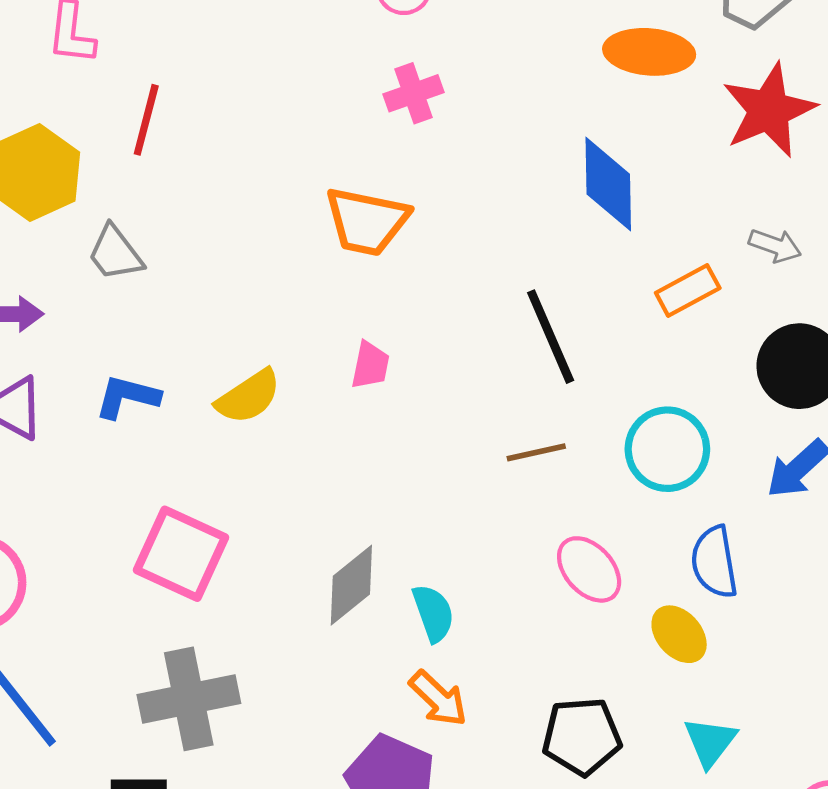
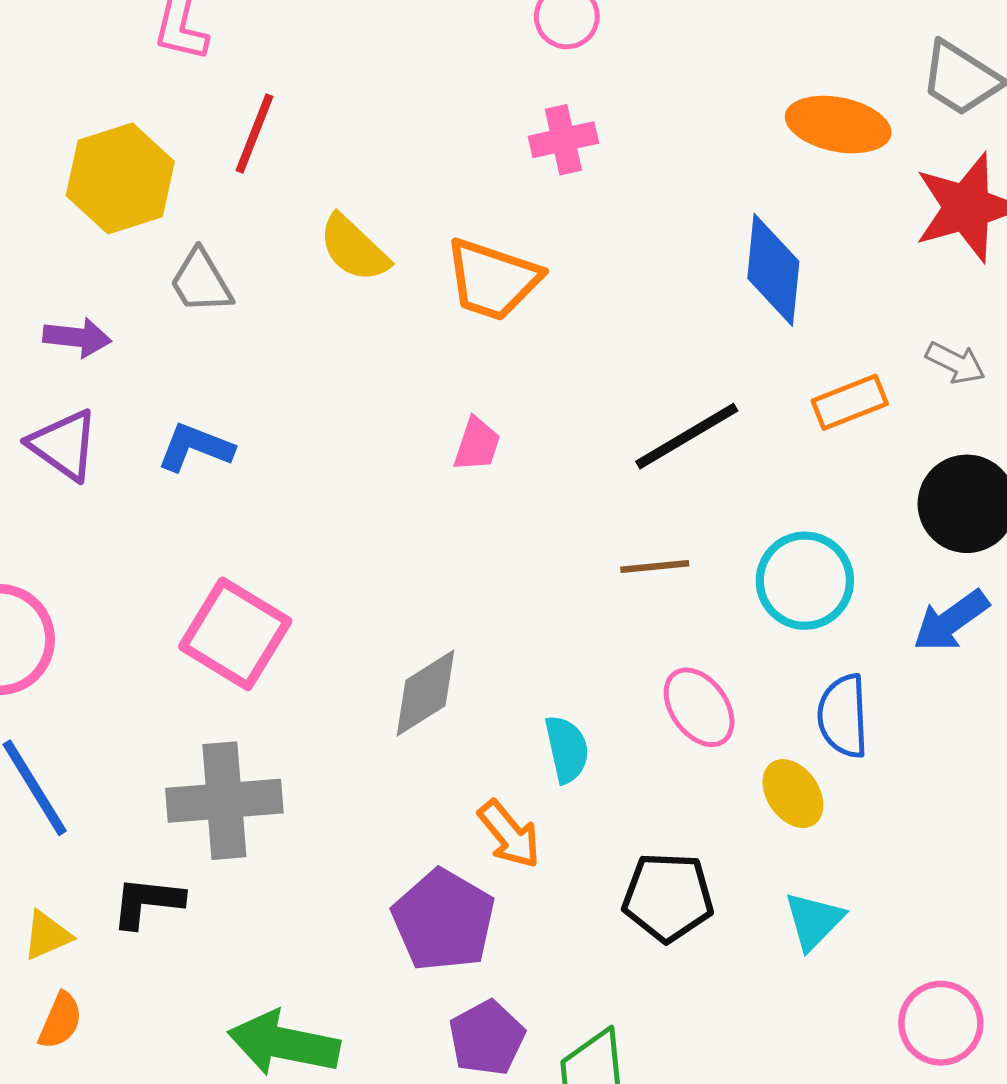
black line: (551, 337) -> (687, 436), turned 76
yellow semicircle: (248, 397) -> (354, 248), moved, turned 70
cyan semicircle: (433, 613) -> (567, 749), moved

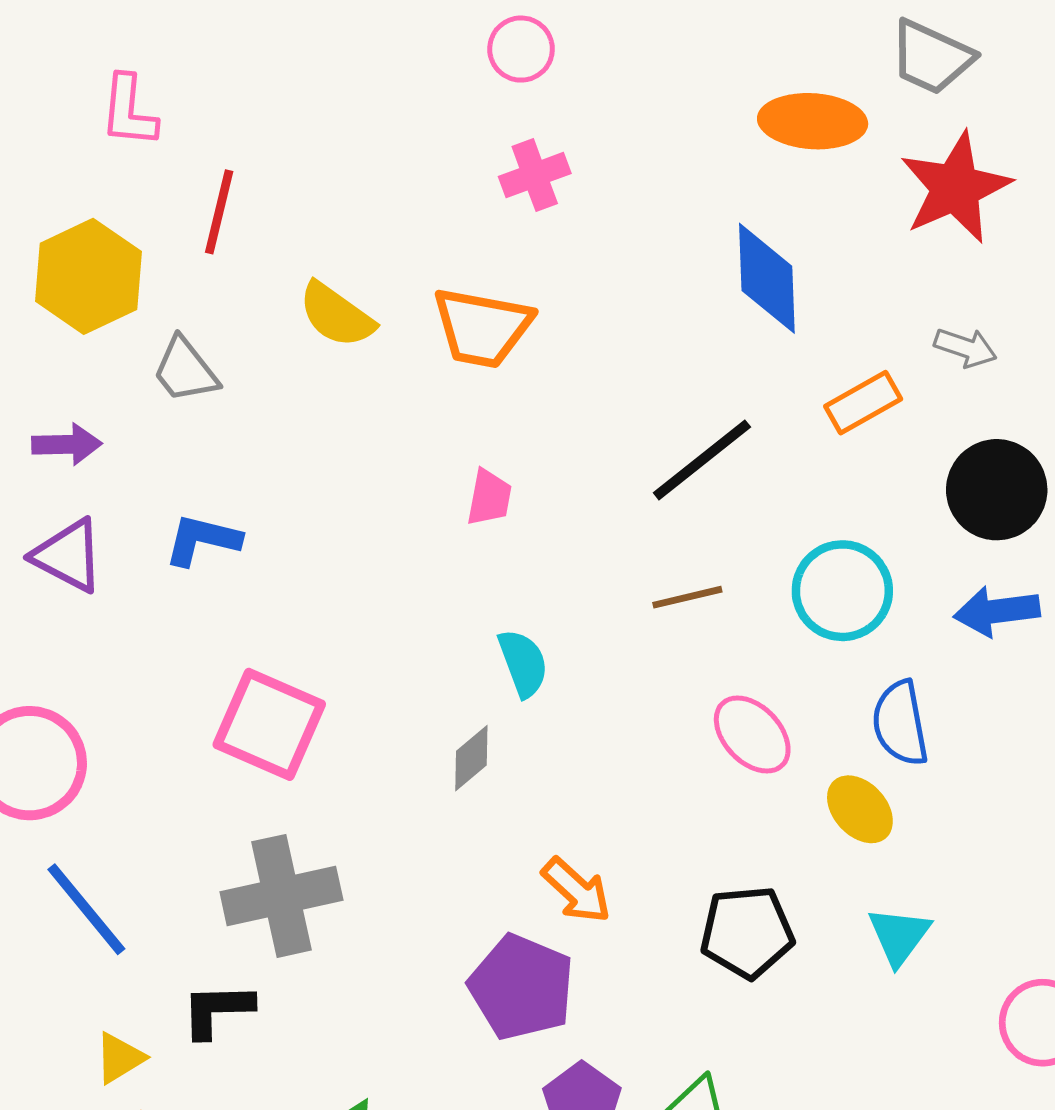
blue arrow: (951, 621) -> (997, 611), turned 36
gray diamond: (426, 693) -> (471, 758), size x0.7
cyan semicircle: (567, 749) -> (523, 663), moved

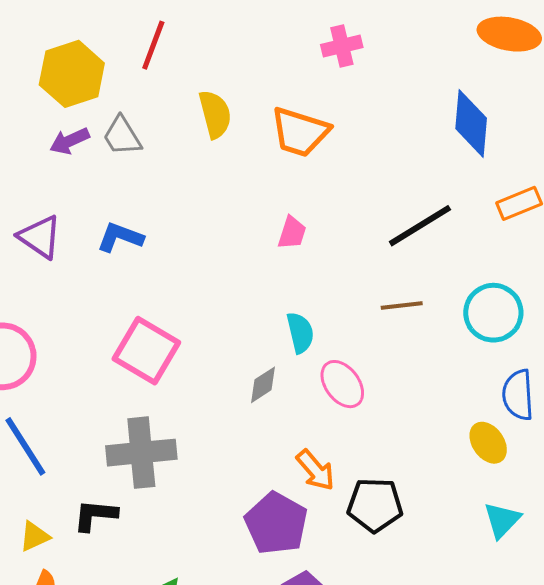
yellow semicircle: (336, 315) -> (215, 114), turned -147
purple arrow: (67, 444) -> (70, 141), moved, turned 150
pink ellipse: (752, 735) -> (342, 384), moved
black pentagon: (747, 932) -> (375, 505), moved

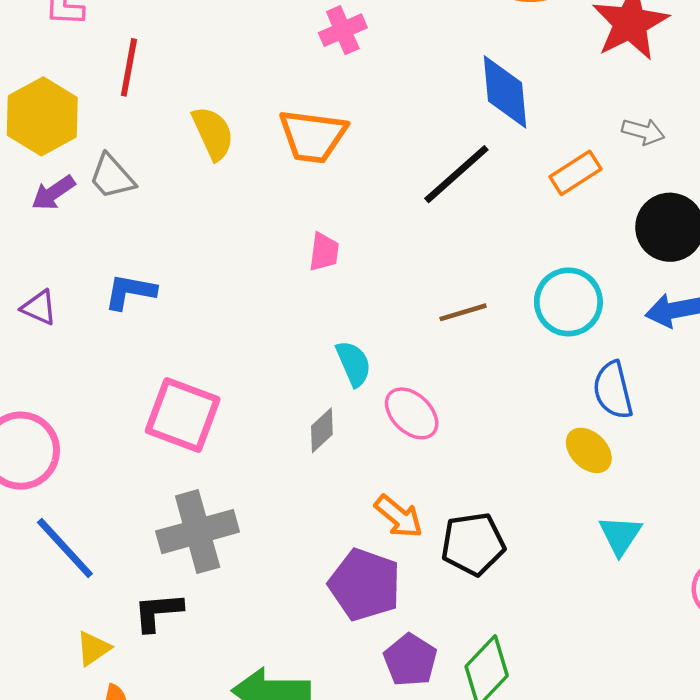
black line: (420, 226) -> (456, 174), moved
purple triangle: (40, 237) -> (39, 308), size x0.7

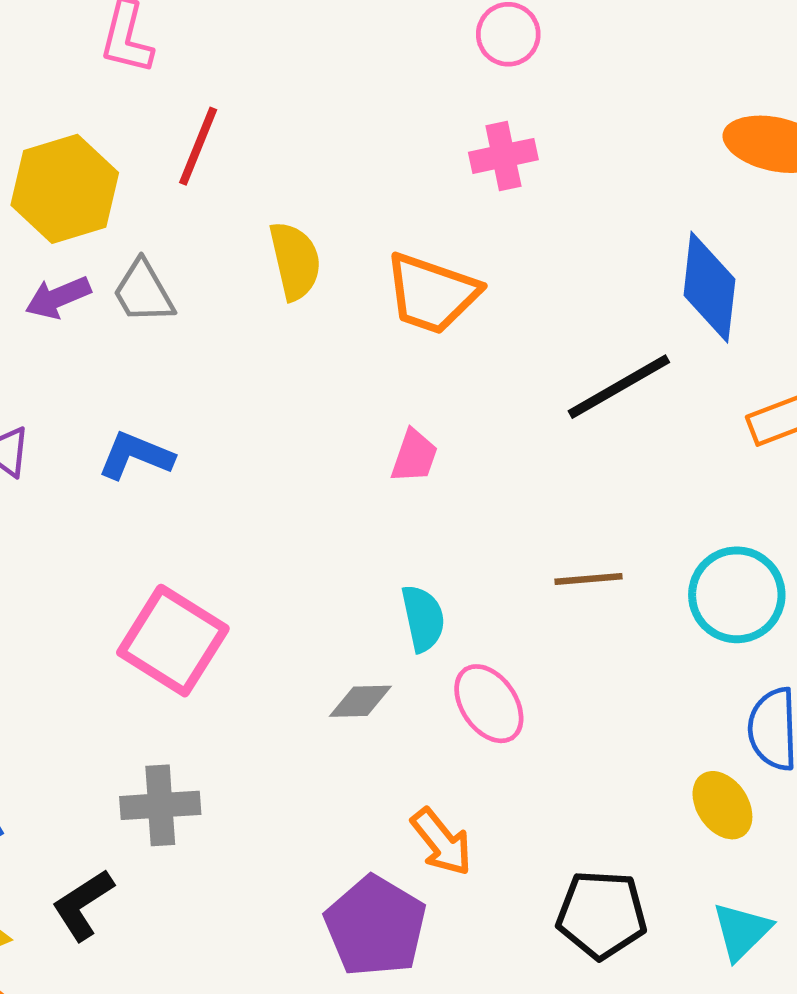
gray diamond: (322, 430) -> (360, 701), turned 30
gray cross: (198, 532) -> (160, 805), size x0.7
black pentagon: (473, 544) -> (602, 915), moved
black L-shape: (158, 612) -> (83, 905), turned -40

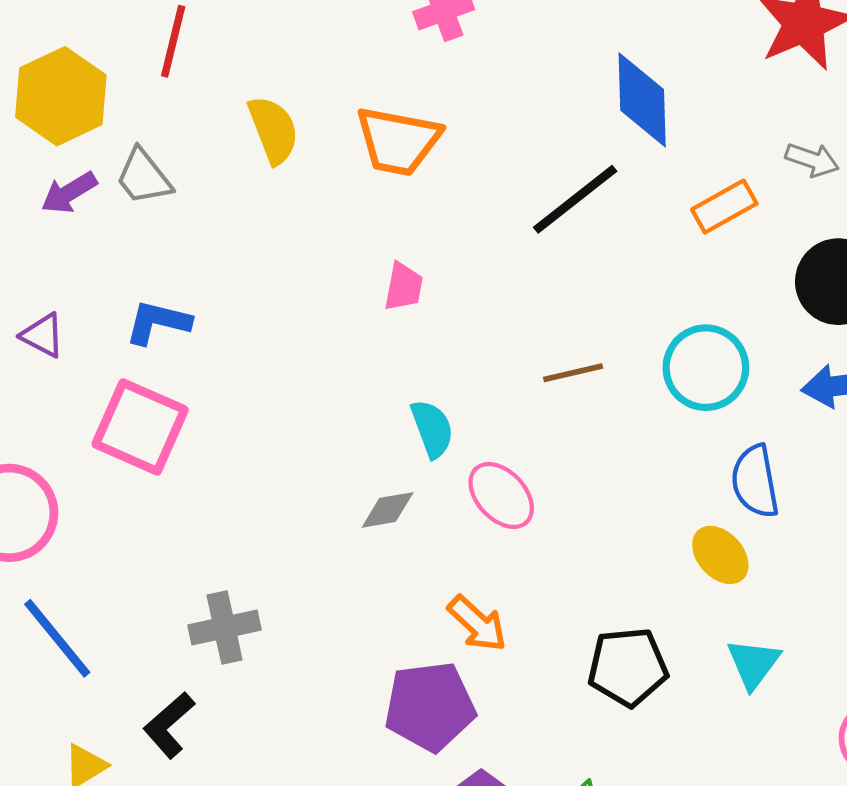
pink square: (173, 641) -> (140, 427), moved
purple pentagon: (375, 926) -> (430, 706), turned -30

